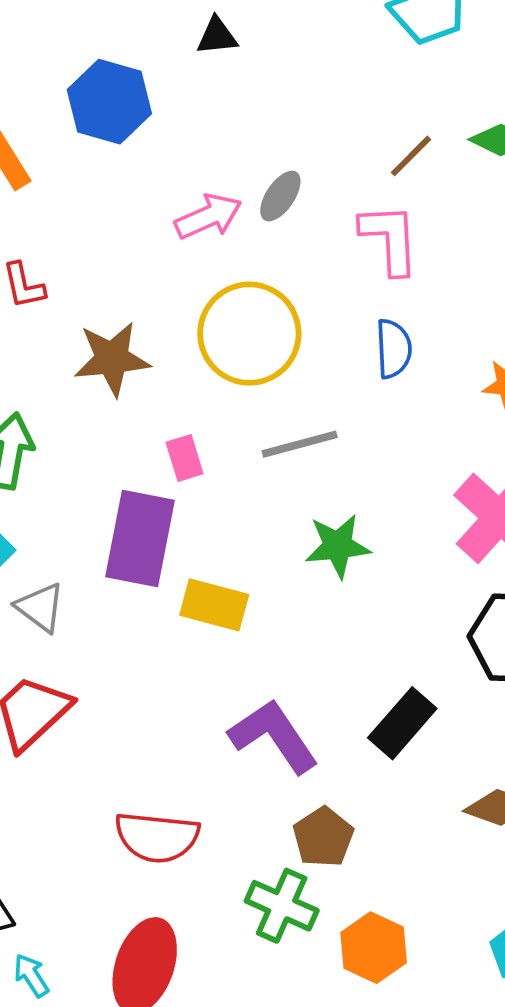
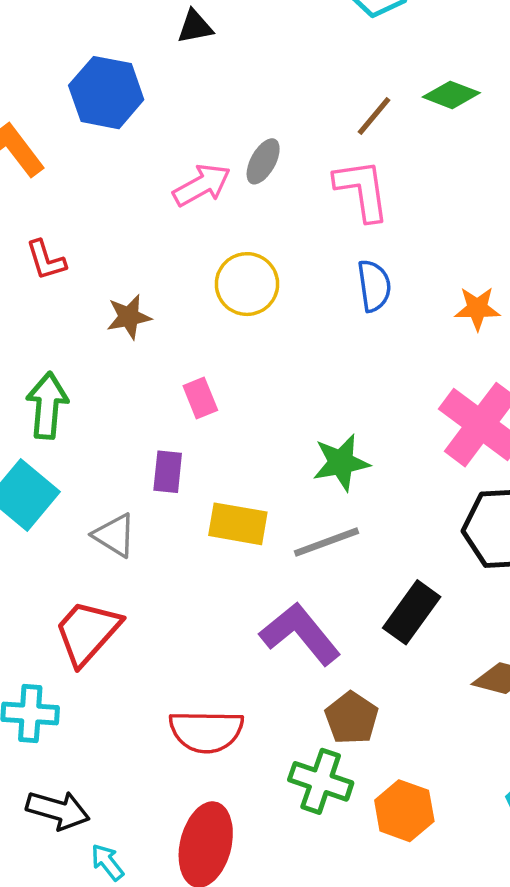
yellow circle: (249, 334) -> (247, 284), size x0.7
brown star: (112, 359) -> (129, 317), size x0.7
gray line: (300, 444) -> (326, 542), moved
purple rectangle: (140, 538) -> (168, 472), size x0.5
gray triangle: (40, 607) -> (114, 535), moved

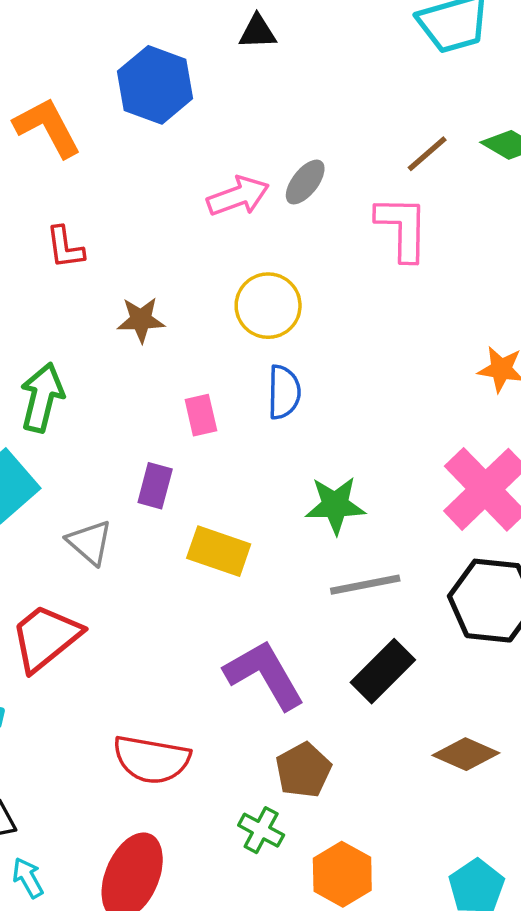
blue semicircle: (374, 286) -> (284, 392), moved
gray line: (326, 542) -> (365, 585), moved
green cross: (321, 781) -> (261, 830), size x0.7

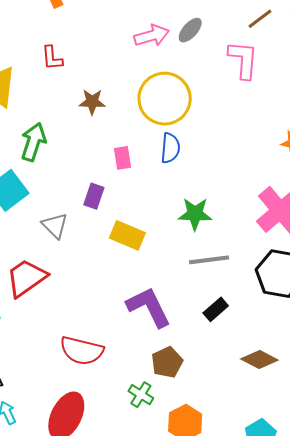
yellow circle: (268, 306) -> (165, 99), size x1.4
black rectangle: (383, 671) -> (216, 309), size x0.7

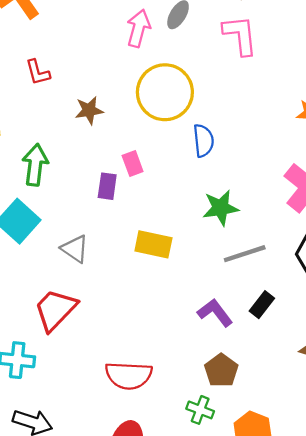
pink arrow: (152, 36) -> (139, 28), turned -48
blue semicircle: (170, 148) -> (203, 141), moved
purple rectangle: (94, 196) -> (107, 186), moved
purple L-shape: (149, 307) -> (215, 313), moved, size x0.7

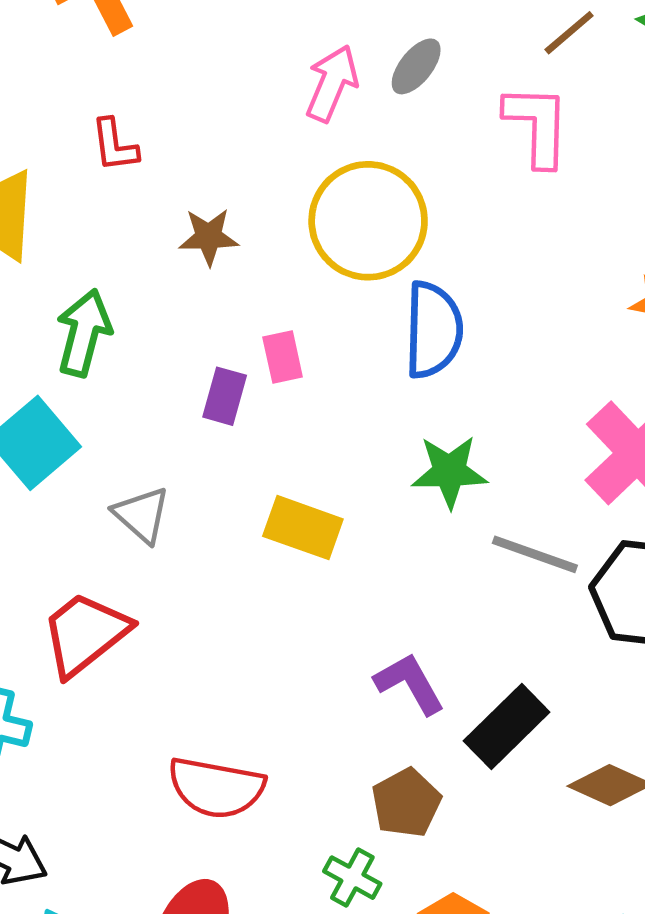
blue semicircle: (203, 141) -> (433, 330), size x1.4
gray line: (245, 254) -> (535, 554), moved, turned 30
black rectangle: (262, 305) -> (507, 727), moved, size x1.5

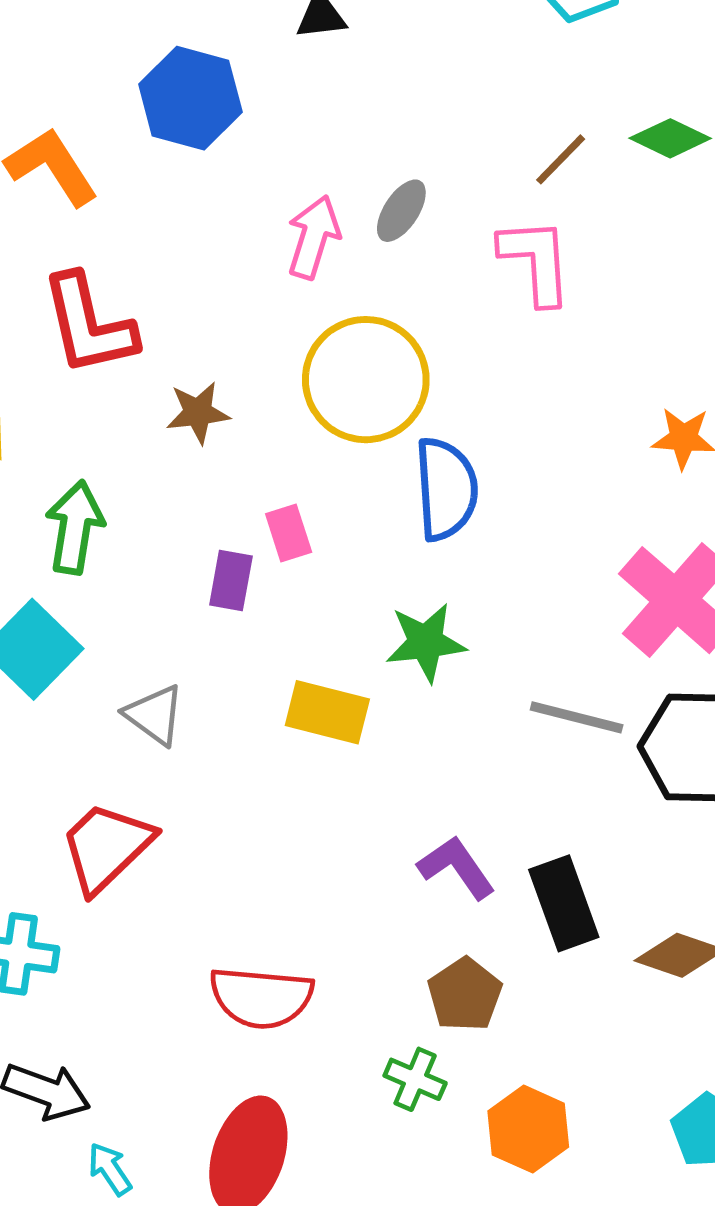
red L-shape: (114, 145) -> (89, 325), size x1.8
green star: (449, 472) -> (426, 642), moved
black rectangle: (507, 727) -> (564, 903), turned -60

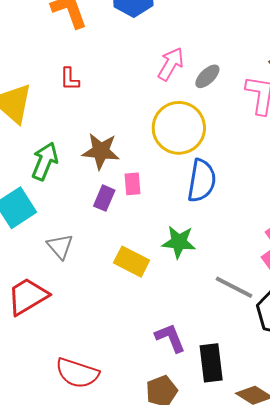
gray ellipse: (401, 211) -> (207, 76), moved
red L-shape: (89, 325) -> (70, 79), size x0.5
brown star: (198, 413) -> (101, 151), moved, size x1.4

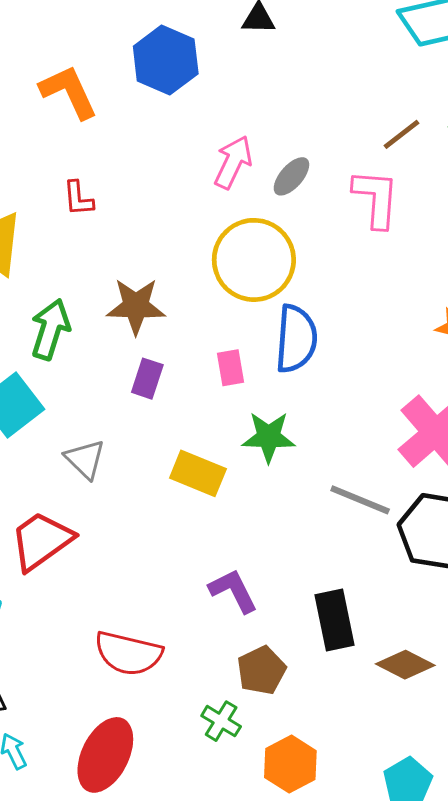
pink rectangle: (132, 184) -> (231, 368), moved
purple L-shape: (170, 338) -> (233, 591), moved

